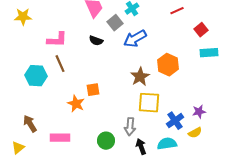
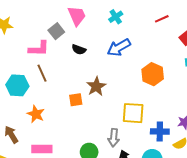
gray square: (115, 23) -> (56, 31), moved
brown star: (140, 77) -> (96, 86), moved
orange star: (76, 104) -> (36, 114), moved
blue cross: (175, 121) -> (160, 132), turned 36

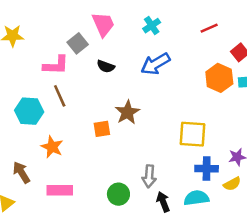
orange hexagon: (153, 74) -> (219, 78), moved
yellow square: (133, 113) -> (193, 134), moved

